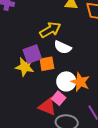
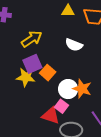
yellow arrow: (50, 30) -> (32, 39), moved
white semicircle: (63, 47) -> (74, 45), moved
orange square: (47, 64) -> (48, 73), turned -35

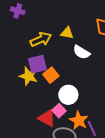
yellow triangle: (68, 11) -> (67, 33), moved
orange star: (82, 89) -> (79, 121), moved

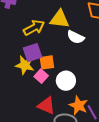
yellow triangle: (67, 33) -> (60, 19), size x1.5
orange square: (51, 75) -> (47, 62), turned 35
pink square: (59, 111) -> (41, 76), moved

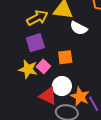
orange square: (47, 62) -> (65, 57), moved
yellow star: (25, 65) -> (28, 69), moved
white circle: (66, 81) -> (62, 86), moved

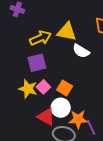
orange square: (65, 57) -> (65, 88), moved, turned 35
orange star: (80, 97) -> (78, 119), turned -30

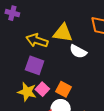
yellow arrow: (40, 38) -> (37, 40), turned -135
purple square: (37, 63) -> (35, 65), turned 36

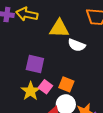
yellow arrow: (37, 40) -> (27, 14), moved
yellow star: (27, 92) -> (30, 91), turned 30

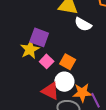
yellow star: (30, 91) -> (30, 49), moved

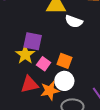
red triangle: (50, 91) -> (29, 84), moved, turned -30
orange star: (82, 93) -> (50, 91), moved

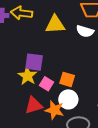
white semicircle: (74, 21) -> (85, 31), moved
orange star: (50, 91) -> (54, 110), turned 30

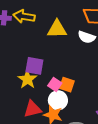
pink square: (46, 84) -> (55, 84), moved
white circle: (68, 99) -> (58, 100), moved

